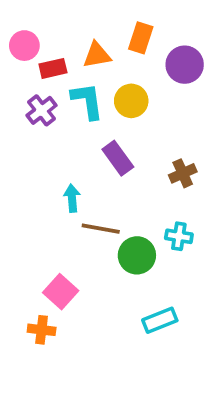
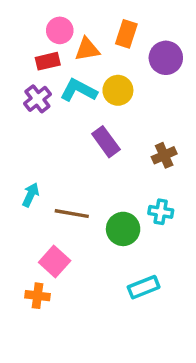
pink circle: (24, 46) -> (60, 30), moved
cyan L-shape: (87, 101) -> (79, 90), turned -54
cyan arrow: (72, 198) -> (31, 195), moved, turned 30
brown line: (101, 229) -> (72, 214), moved

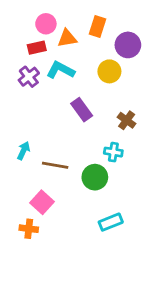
yellow circle: (118, 90) -> (109, 71), moved
brown cross: (164, 155) -> (127, 120), turned -30
cyan cross: (161, 212) -> (113, 152), moved

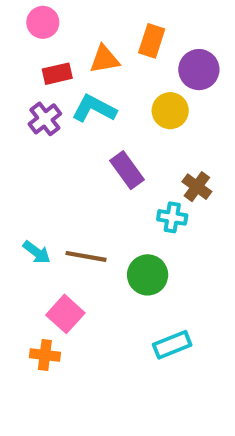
pink circle: (46, 24) -> (43, 22), moved
cyan arrow: (23, 151) -> (37, 252), moved, turned 102
cyan cross: (113, 152) -> (172, 217), moved

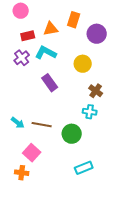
yellow circle: (170, 111) -> (83, 64), moved
purple rectangle: (127, 170) -> (50, 83), moved
cyan cross: (172, 217) -> (90, 112), moved

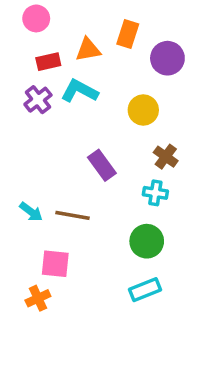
purple rectangle: (50, 83) -> (102, 165), moved
green circle: (72, 134) -> (147, 241), moved
pink square: (32, 153) -> (55, 264), turned -36
orange cross: (22, 173) -> (38, 298), turned -32

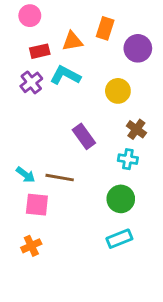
pink square: (55, 264) -> (37, 205), moved

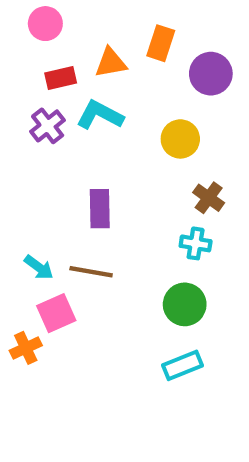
purple rectangle: (84, 136) -> (100, 209), moved, turned 35
pink square: (37, 205) -> (56, 313), turned -30
orange cross: (31, 246) -> (26, 348), moved

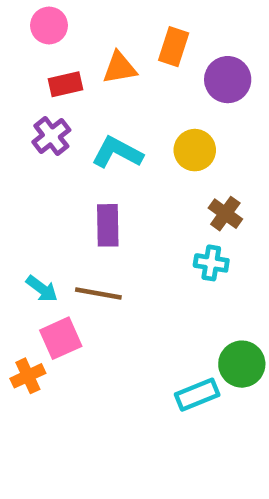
cyan L-shape: (100, 115) -> (117, 152), moved
green circle: (185, 304) -> (242, 364), moved

